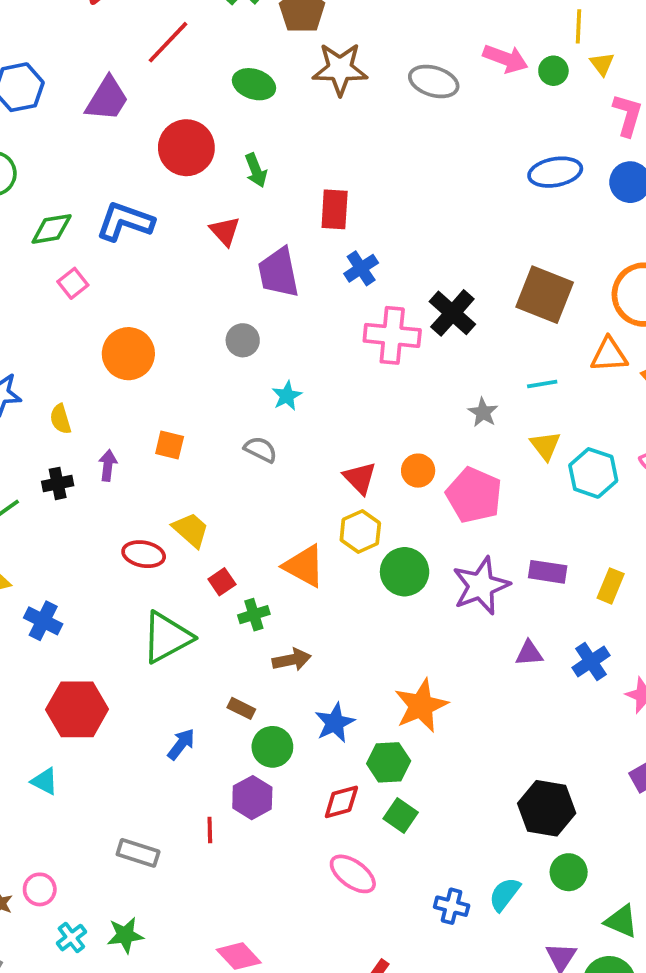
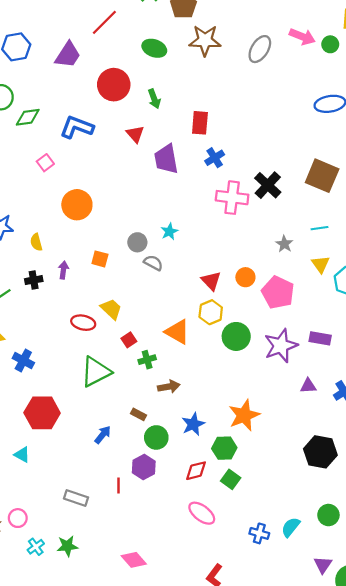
gray ellipse: (434, 81) -> (260, 49), turned -76
green diamond: (52, 229) -> (28, 117), moved
gray circle: (243, 340) -> (137, 242), moved
black hexagon: (547, 808) -> (320, 452), moved

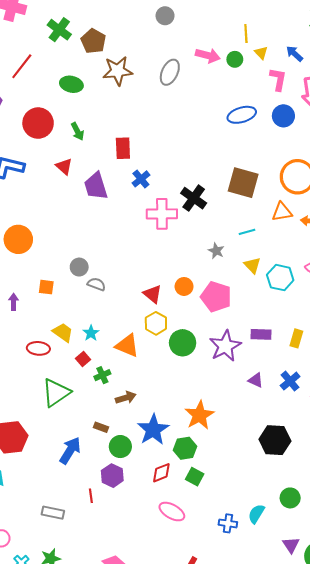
cyan star: (169, 232) -> (91, 333), moved
purple triangle: (308, 386) -> (256, 380), turned 35
blue star: (193, 424) -> (153, 430), size x1.4
blue arrow: (103, 435) -> (70, 450), size x1.5

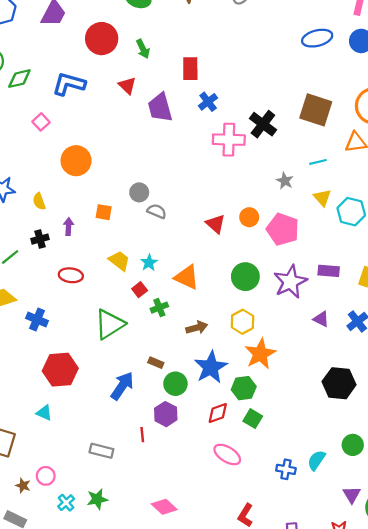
yellow hexagon: (156, 323) -> (242, 322), moved
red ellipse: (38, 348) -> (71, 275), moved
brown arrow: (126, 398) -> (197, 328), moved

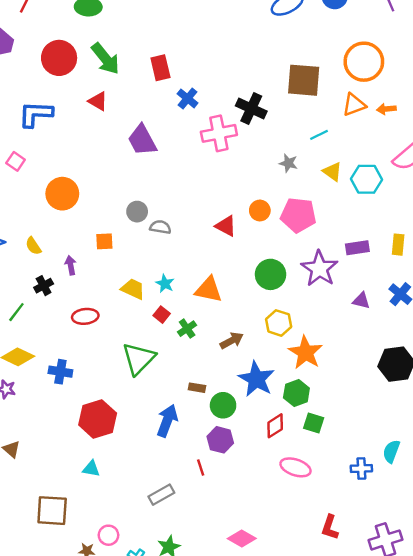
green arrow: (143, 49) -> (105, 59), size x1.6
purple trapezoid: (160, 108) -> (142, 140), moved
gray rectangle: (101, 451) -> (161, 495), turned -30

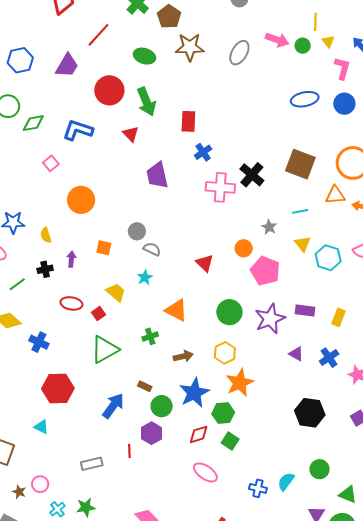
orange circle: (260, 210) -> (244, 248), moved
cyan star: (165, 284) -> (145, 277), moved
red square: (162, 315) -> (98, 314), moved

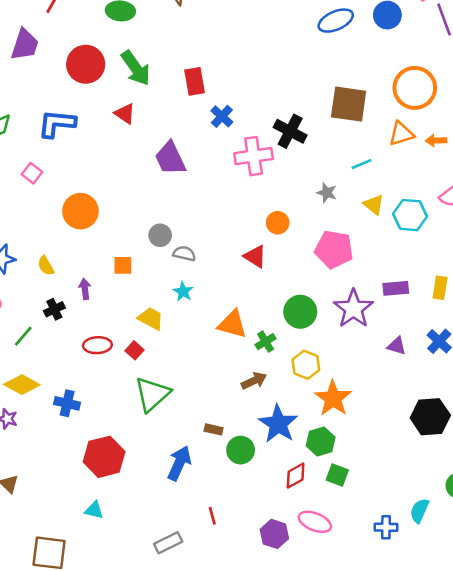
orange circle: (244, 248) -> (278, 223), moved
green cross: (150, 336) -> (266, 342), moved
purple hexagon: (151, 433) -> (274, 534), moved

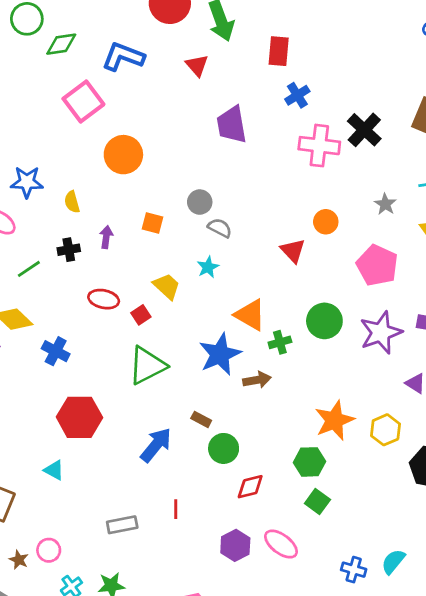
pink square: (32, 173) -> (83, 101), size x1.8
yellow hexagon: (306, 365) -> (385, 430), moved
blue star: (278, 424) -> (220, 354), moved
red diamond: (296, 476) -> (250, 487), moved

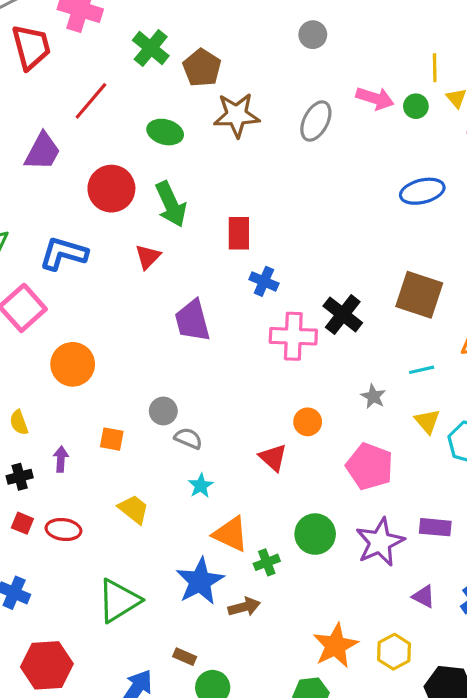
red triangle: (197, 65) -> (148, 257), turned 30
blue cross: (297, 95) -> (264, 281), turned -30
cyan star: (208, 267) -> (201, 486), moved
red square: (141, 315) -> (22, 523), moved, turned -30

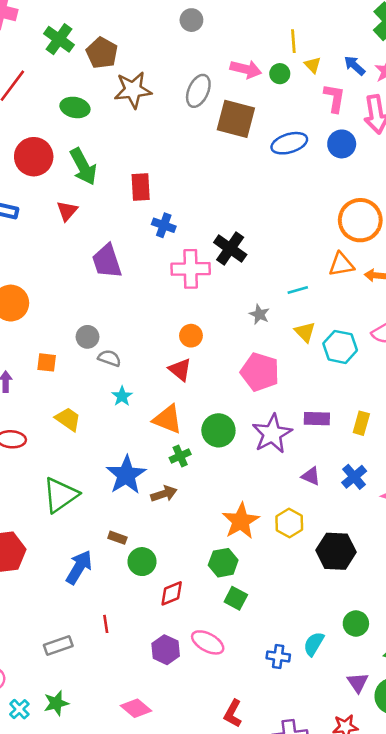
brown square: (419, 295) -> (236, 119), moved
orange circle: (308, 422) -> (191, 336), moved
orange triangle: (231, 534) -> (168, 419), moved

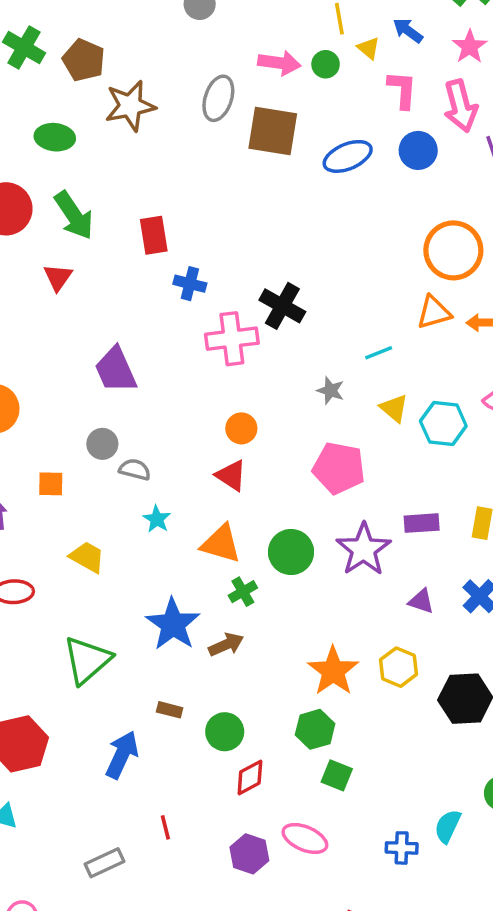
blue arrow: (355, 66) -> (408, 31), moved
purple trapezoid: (107, 261) -> (116, 370), moved
green circle: (142, 562) -> (225, 732), moved

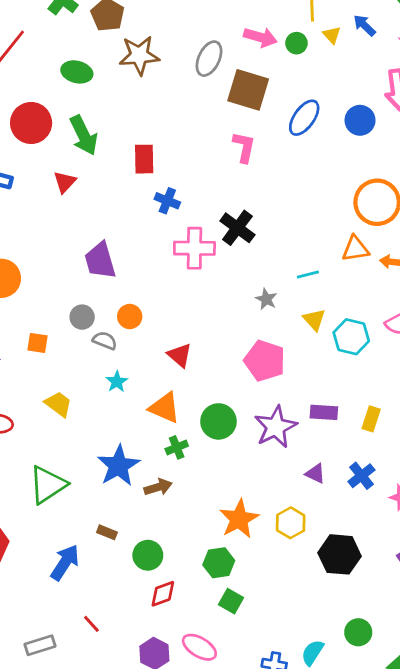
pink L-shape: (402, 90) -> (244, 147), moved
blue ellipse: (348, 156) -> (304, 118), turned -39
orange circle: (241, 428) -> (130, 317), moved
red line: (165, 827) -> (91, 624), turned -36

